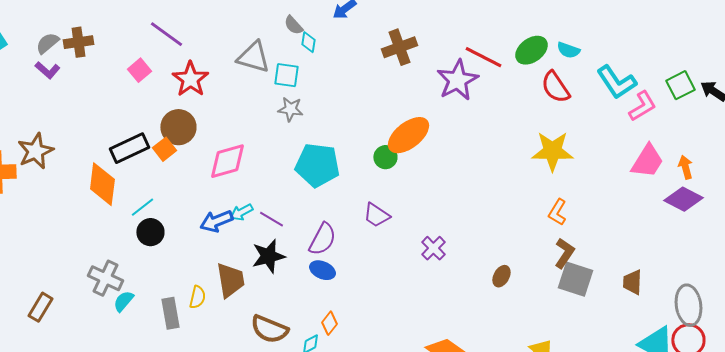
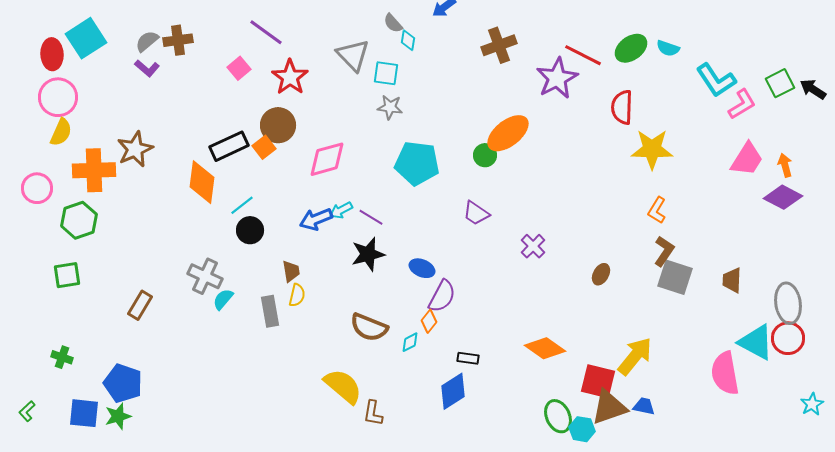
gray triangle: (253, 57) -> (353, 55), turned 30
red semicircle: (555, 87) -> (622, 107), moved, turned 36
purple semicircle: (322, 239) -> (442, 296), moved
brown trapezoid: (230, 280) -> (291, 271), moved, size x0.6

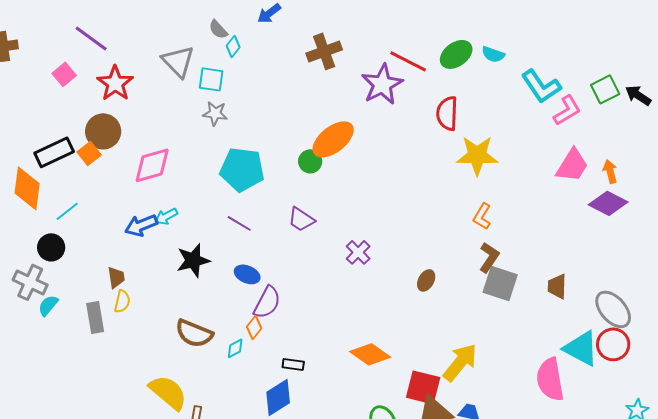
cyan diamond: (408, 40) -> (233, 46), turned 30
purple line: (371, 217) -> (239, 223), moved
black circle: (250, 230) -> (51, 247), moved
gray ellipse: (788, 303) -> (613, 309), turned -33

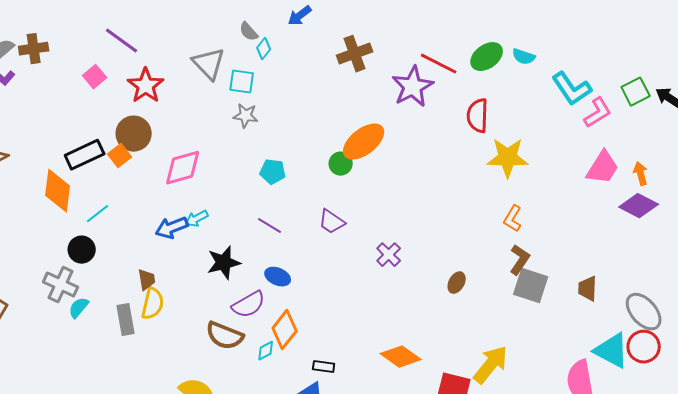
cyan pentagon: (242, 169) -> (273, 172), size x0.6
yellow semicircle: (122, 301) -> (153, 304), size x1.4
purple semicircle: (267, 302) -> (249, 305), moved, turned 32
orange diamond: (254, 327) -> (285, 330), size x1.6

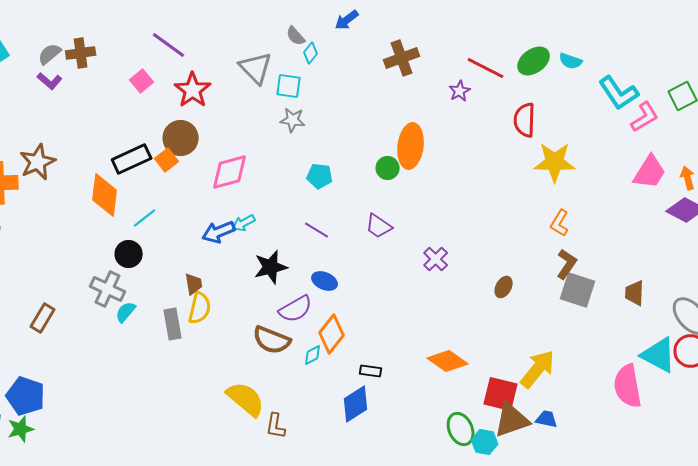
purple star: (413, 87) -> (460, 91), size x0.5
orange ellipse: (364, 142) -> (411, 146), turned -45

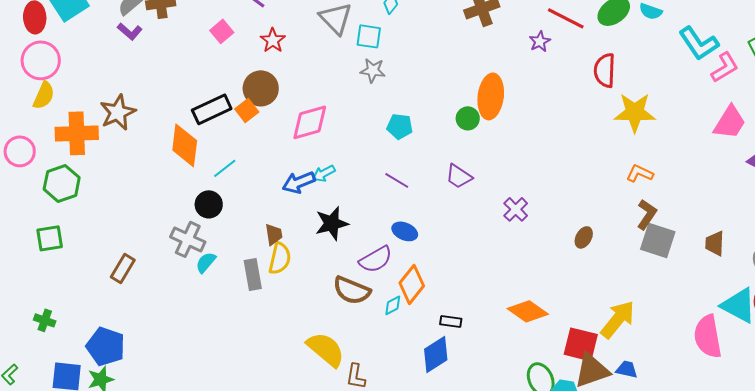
red star: (193, 90) -> (273, 40), size x0.7
orange L-shape: (560, 223) -> (640, 173), turned 84
black star: (271, 267) -> (332, 223), moved

